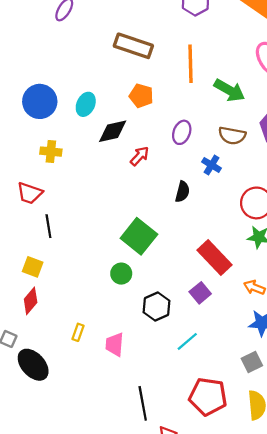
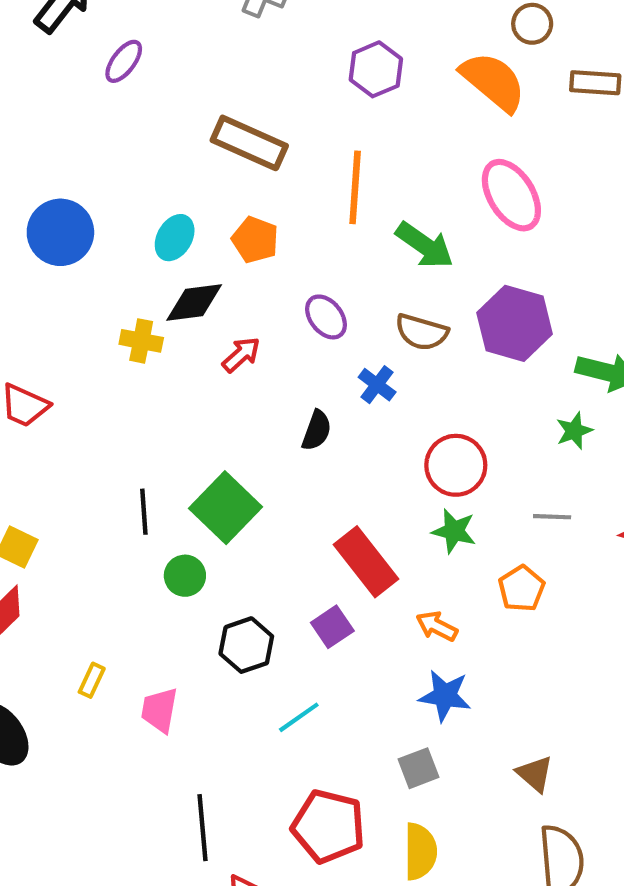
cyan ellipse: (86, 104) -> (175, 238), moved
purple ellipse: (182, 132) -> (326, 317), turned -65
yellow cross: (51, 152) -> (141, 341), moved
black line: (48, 226) -> (144, 512), moved

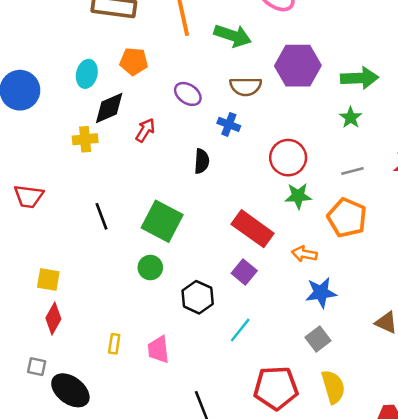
black line: (144, 512) -> (101, 216), moved
orange pentagon: (521, 589) -> (347, 218), size x1.4

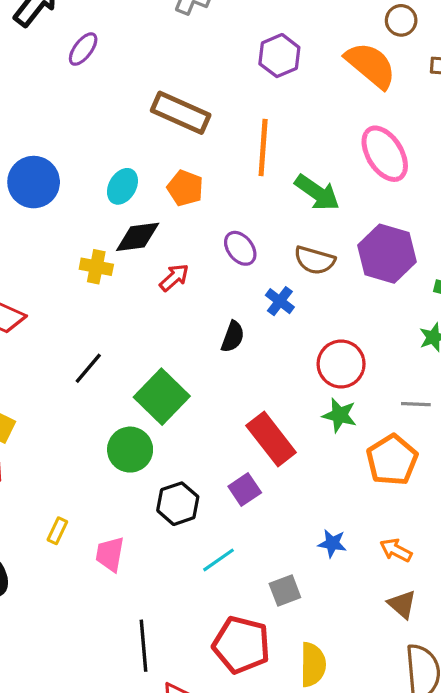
black line: (101, 216) -> (88, 368), turned 44
orange arrow: (304, 254) -> (396, 550), moved
green circle: (150, 268) -> (130, 450), size x1.4
blue star: (321, 293) -> (332, 543), size x0.7
gray square: (318, 339) -> (285, 590), moved

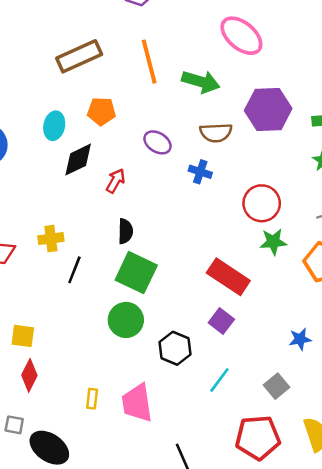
brown rectangle: (181, 113) -> (79, 56), turned -30
yellow cross: (96, 267) -> (51, 239), moved
black semicircle: (233, 337) -> (125, 231), moved
pink trapezoid: (110, 554) -> (137, 403), size x1.4

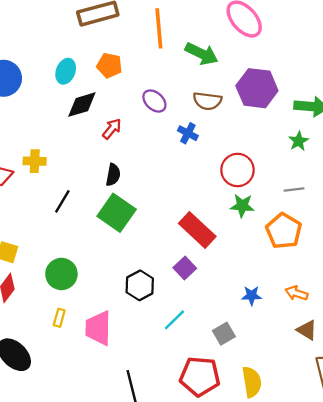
yellow cross: (51, 239) -> (35, 161), moved
green circle: (126, 320) -> (61, 274), moved

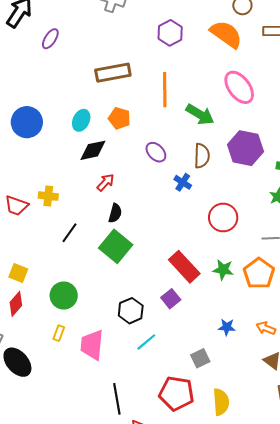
brown semicircle: (207, 101) -> (202, 156), turned -100
red arrow: (112, 129) -> (105, 182), moved
green star: (242, 206) -> (223, 270), moved
cyan line: (174, 320) -> (146, 342), moved

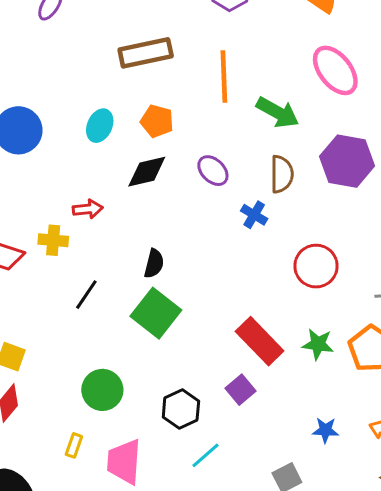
black diamond: (93, 150) -> (147, 172), moved
red arrow: (105, 182) -> (88, 209), moved, turned 42
green circle: (64, 296) -> (102, 390), moved

